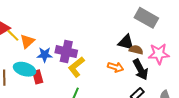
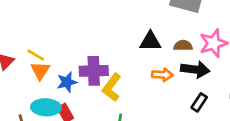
yellow line: (13, 35) -> (36, 55), moved
black triangle: (126, 42) -> (150, 41), moved
black arrow: (141, 70) -> (195, 69), turned -40

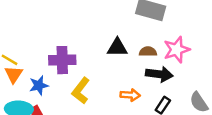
purple cross: (94, 71) -> (62, 60), moved
orange arrow: (162, 75) -> (130, 95), moved

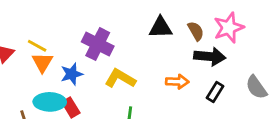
brown semicircle: (148, 52) -> (196, 31), turned 63
purple cross: (62, 60) -> (98, 44), turned 30
yellow L-shape: (81, 91) -> (120, 78), turned 85

